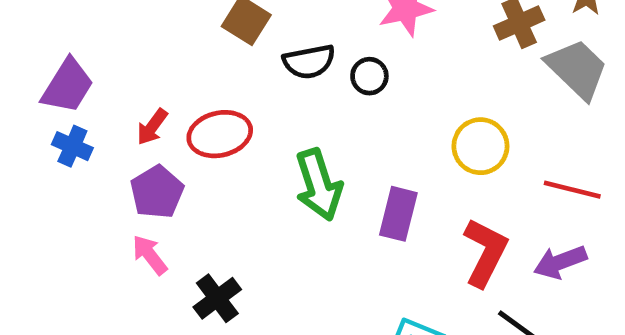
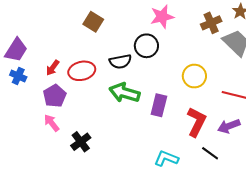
black semicircle: (309, 62) -> (120, 61), moved
black circle: (369, 76) -> (146, 46), size x1.5
green arrow: (319, 185) -> (125, 93), turned 124

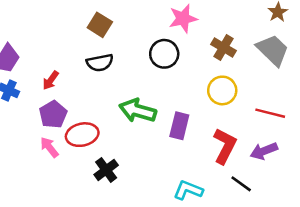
brown cross: (211, 23) -> (223, 48), moved, turned -36
black semicircle: (120, 61) -> (100, 63), moved
red ellipse: (82, 71) -> (82, 135), moved
black cross: (81, 142) -> (106, 170), moved

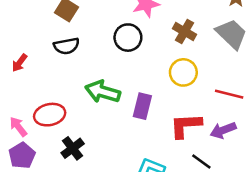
purple pentagon: (53, 114) -> (22, 156), moved
red L-shape: (225, 146) -> (186, 125), turned -120

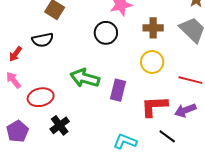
brown cross: (185, 31) -> (153, 28), turned -30
black semicircle: (67, 46) -> (43, 40), moved
pink arrow: (18, 127) -> (13, 80), moved

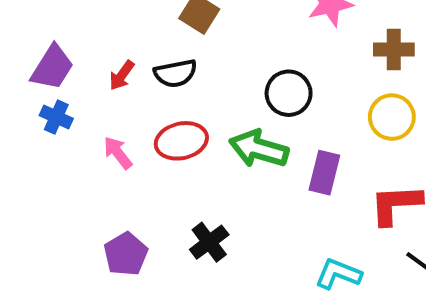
black circle: (106, 33) -> (289, 93), moved
red arrow: (15, 54) -> (122, 75), moved
red ellipse: (41, 97) -> (181, 141), moved

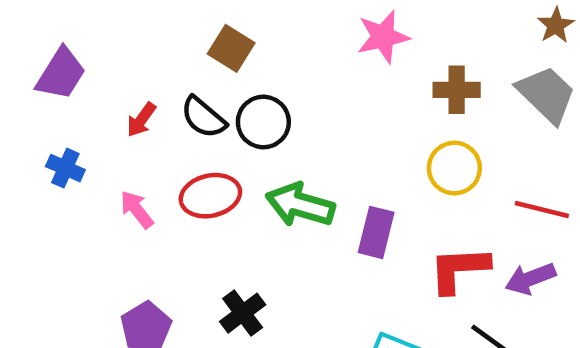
purple trapezoid: (52, 67) -> (61, 74), moved
black semicircle: (175, 73) -> (203, 117), turned 51
black circle: (289, 93) -> (263, 122), moved

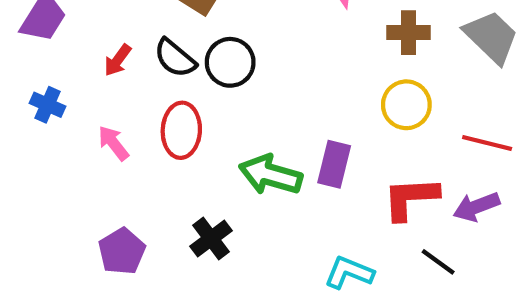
red ellipse: (210, 196) -> (181, 130), turned -74
green arrow: (300, 205) -> (270, 175), moved

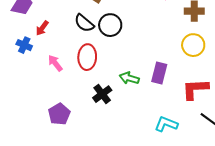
red arrow: (118, 60) -> (42, 28), moved
green arrow: (270, 175) -> (129, 78), size x0.7
black cross: (211, 239) -> (102, 94), moved

